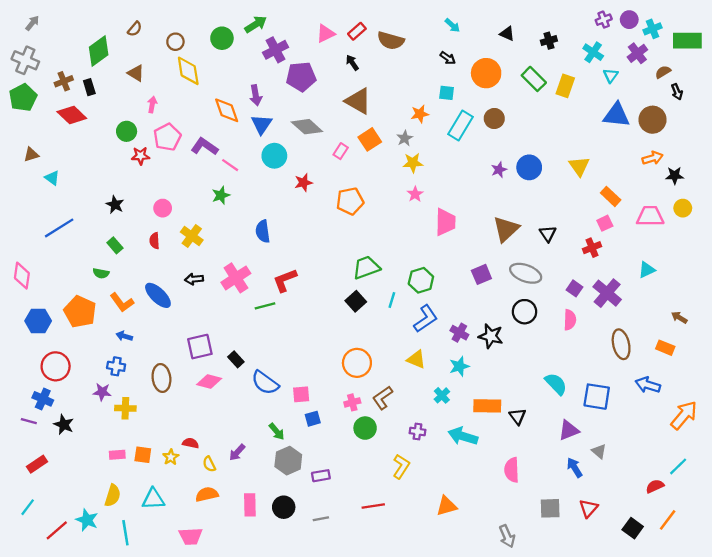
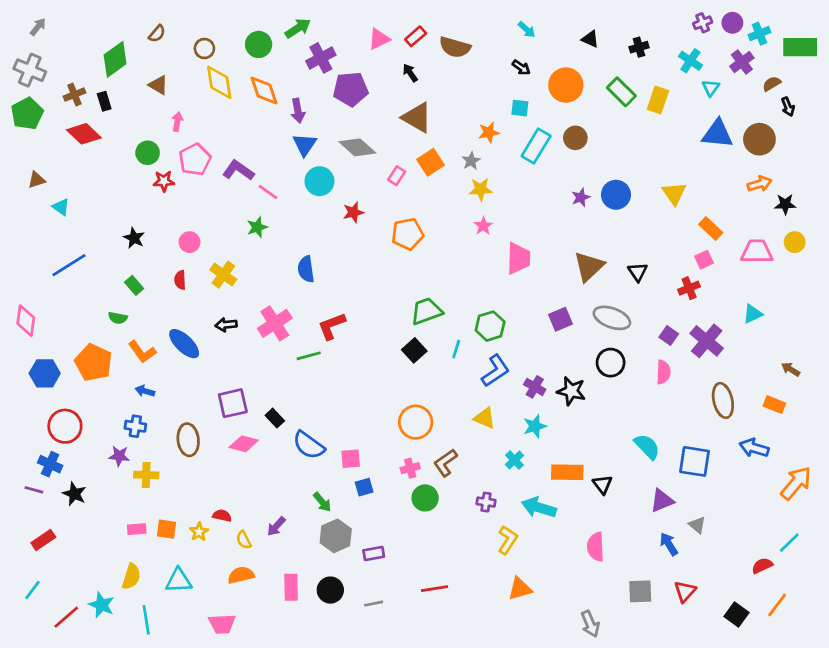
orange diamond: (227, 110) -> (264, 90), moved
yellow L-shape: (401, 466) -> (508, 540), moved

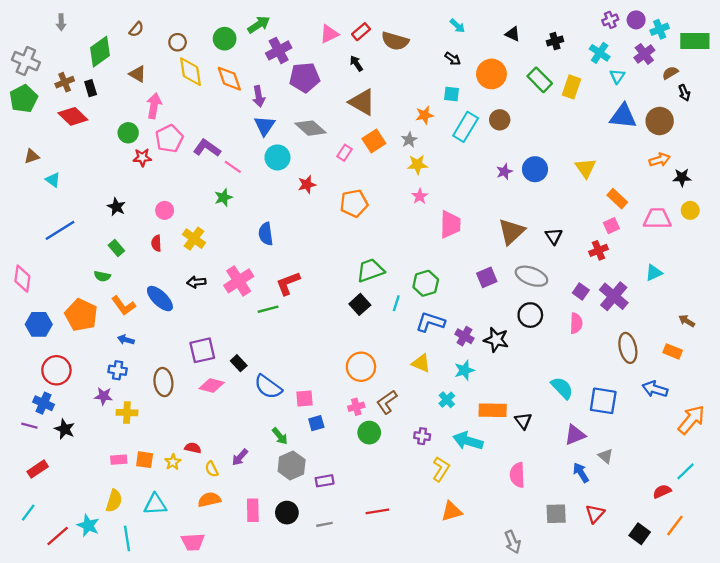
gray arrow: (38, 27) -> (61, 22), moved, turned 140
pink arrow: (177, 122) -> (154, 106), size x1.5
blue L-shape: (495, 371) -> (430, 322), turned -128

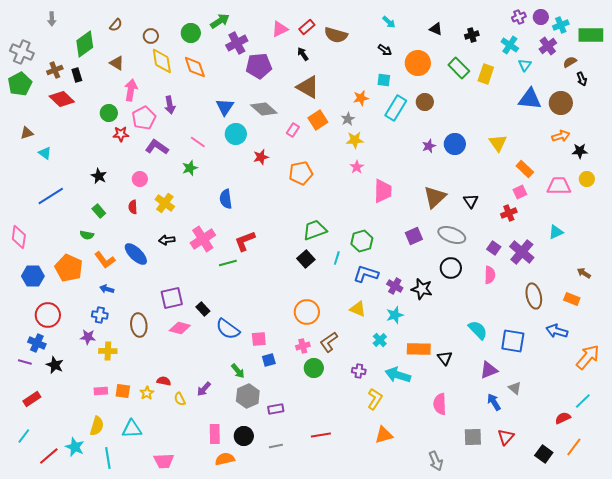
purple arrow: (259, 96) -> (170, 105), moved
purple L-shape: (207, 148) -> (157, 147), moved
orange semicircle: (209, 500) -> (225, 459), moved

